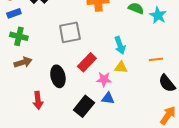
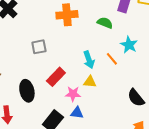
cyan star: (158, 15) -> (129, 45), moved
gray square: (70, 32) -> (39, 47), size x0.7
orange line: (156, 59) -> (112, 59), moved, turned 56

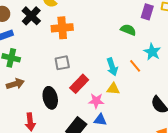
orange cross: (67, 15) -> (62, 28), moved
gray square: (39, 47) -> (62, 63), moved

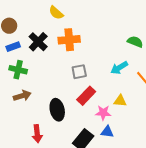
black cross: (31, 16) -> (38, 42), moved
gray square: (62, 63) -> (79, 72), moved
cyan arrow: (112, 67) -> (119, 68), moved, turned 78

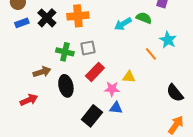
cyan arrow: (119, 68) -> (123, 24), moved
green cross: (18, 70) -> (65, 52), moved
brown arrow: (22, 96) -> (42, 72), moved
red arrow: (37, 134) -> (29, 100), moved, turned -108

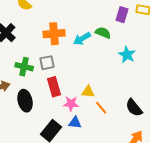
orange cross: (78, 16) -> (54, 34), moved
orange line: (151, 54) -> (101, 108), moved
red rectangle: (95, 72) -> (54, 87), turned -60

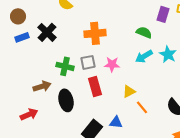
cyan arrow: (82, 39) -> (144, 56), moved
yellow triangle: (88, 92) -> (129, 91), turned -32
pink star: (71, 104) -> (112, 64), moved

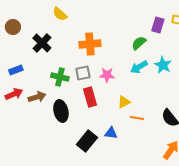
green semicircle: (144, 32) -> (139, 43), turned -63
blue rectangle: (22, 37) -> (16, 70), moved
orange line: (142, 107) -> (137, 118), turned -40
red arrow: (29, 114) -> (14, 94), moved

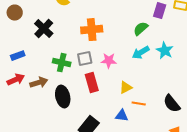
blue triangle: (111, 133) -> (122, 116), moved

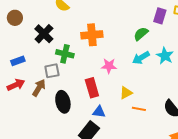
gray square: (85, 59) -> (52, 71), moved
green cross: (62, 63) -> (65, 54), moved
brown arrow: (39, 83) -> (39, 88), turned -42
blue triangle: (122, 116) -> (99, 112), moved

